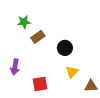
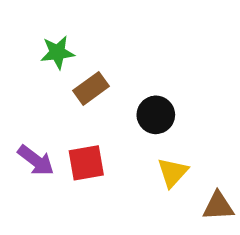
purple arrow: (15, 67) -> (36, 160), turned -63
red square: (40, 84) -> (86, 163), moved

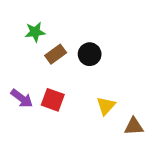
black circle: (156, 115) -> (90, 54), moved
red square: (86, 163) -> (53, 100), turned 30

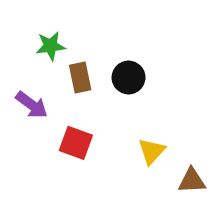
brown rectangle: (56, 54) -> (80, 78), turned -66
purple arrow: (22, 98) -> (32, 105), moved

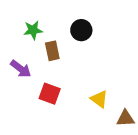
black circle: (129, 78) -> (81, 30), moved
yellow triangle: (152, 151) -> (99, 99), turned -36

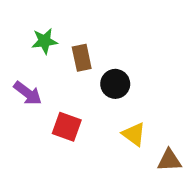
black circle: (81, 30) -> (115, 84), moved
brown rectangle: (52, 51) -> (82, 58), moved

